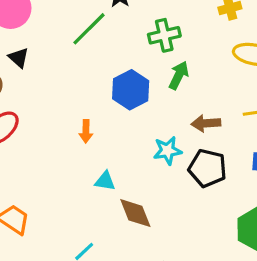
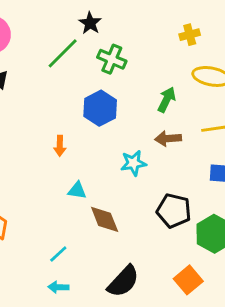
green cross: (164, 35) -> (112, 59), moved, turned 36
green arrow: (179, 75) -> (167, 100), moved
black pentagon: (208, 168) -> (174, 211), moved

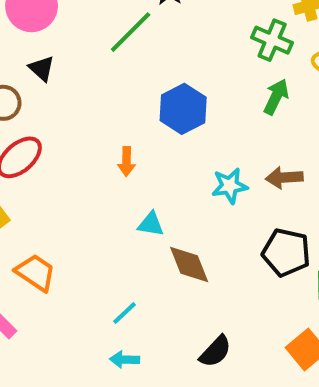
green cross: (112, 59) -> (272, 40), moved
brown arrow: (168, 139) -> (284, 178), moved
black semicircle: (123, 281) -> (215, 351), size x0.7

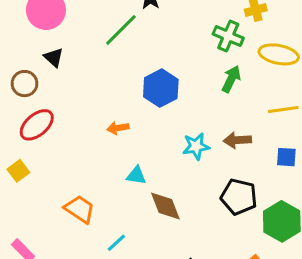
orange arrow: (127, 161) -> (118, 128), turned 80
orange trapezoid: (36, 273) -> (80, 209), moved

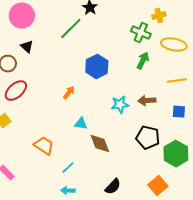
orange arrow: (118, 128) -> (69, 93), turned 136

